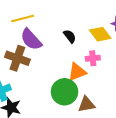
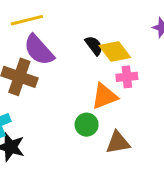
yellow diamond: (100, 34) -> (115, 52), moved
green circle: (65, 92) -> (87, 125), size x0.6

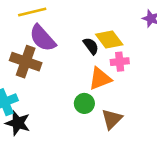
black semicircle: (94, 46) -> (91, 46), moved
brown triangle: (118, 143) -> (112, 119), turned -35

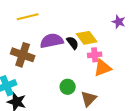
purple semicircle: (43, 38) -> (52, 41), moved, turned 120
orange triangle: (100, 79) -> (103, 68), moved

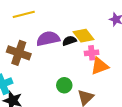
black semicircle: (73, 43) -> (69, 41), turned -72

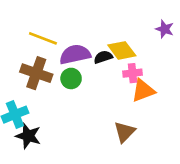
yellow line: (24, 14) -> (43, 38), moved, turned 35
green circle: (64, 85) -> (71, 78), moved

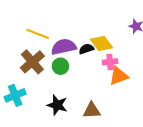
brown cross: (36, 73) -> (32, 62), turned 30
brown triangle: (125, 132) -> (92, 110), moved, turned 42
black star: (28, 136) -> (57, 105), moved

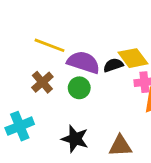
purple semicircle: (64, 47) -> (83, 62), turned 30
brown cross: (32, 62) -> (42, 82), size x0.7

